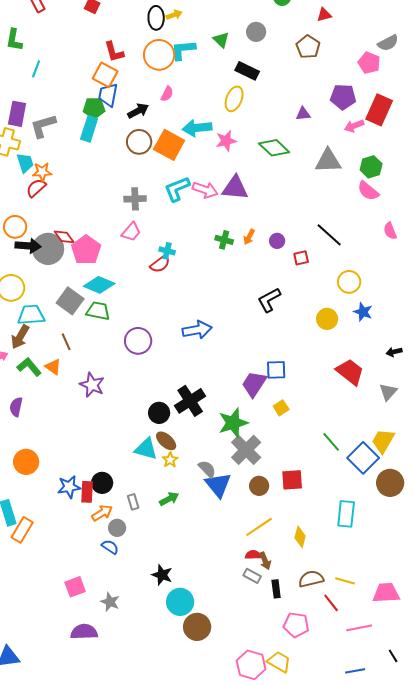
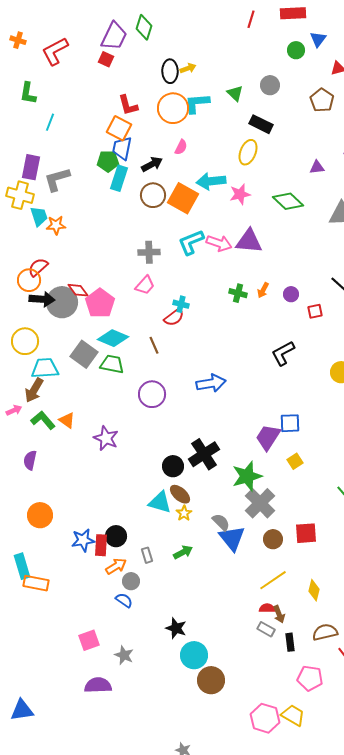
cyan rectangle: (89, 129) -> (119, 178), moved
red semicircle: (36, 188) -> (38, 267), moved
brown line: (66, 342) -> (154, 345), moved
orange rectangle: (22, 530) -> (36, 583), turned 70

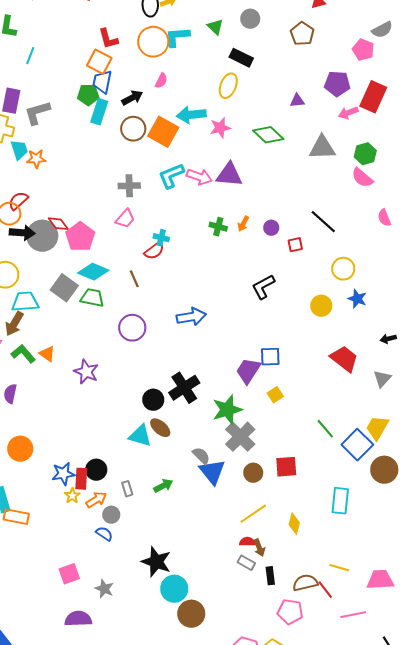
yellow star: (184, 513) -> (72, 496), moved
black star: (176, 628) -> (156, 562), size x1.4
brown semicircle: (325, 632) -> (305, 583), moved

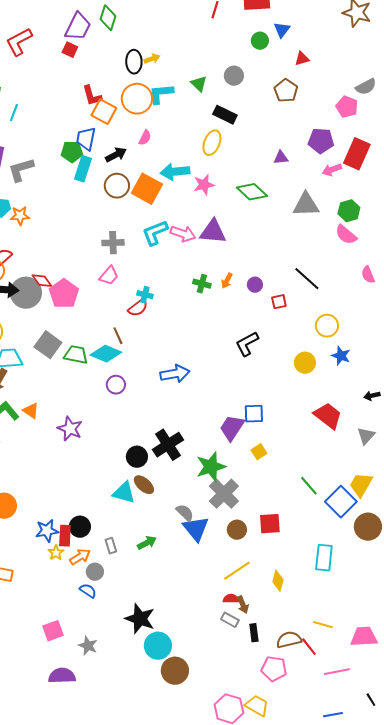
orange square: (99, 62) -> (104, 112), moved
cyan diamond: (93, 272) -> (106, 354), moved
purple circle: (132, 328) -> (116, 385), size x0.7

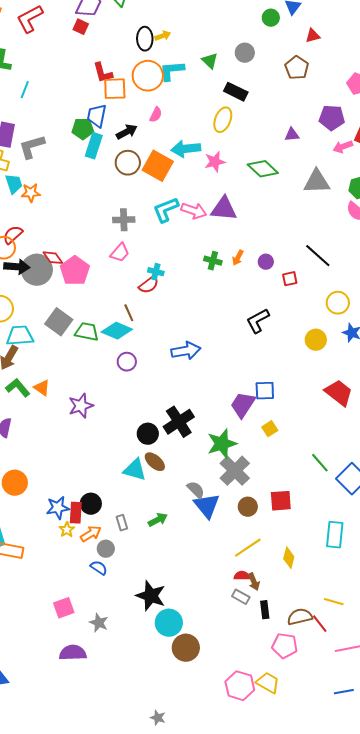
orange square: (104, 112) -> (115, 89), turned -30
purple star: (70, 429) -> (81, 406), turned 30

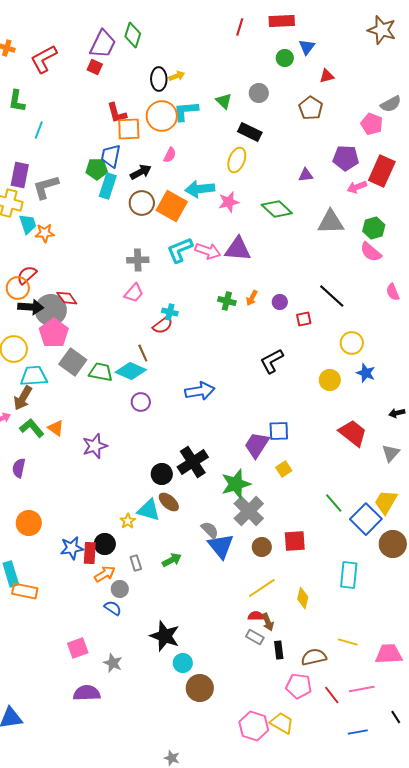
pink pentagon: (75, 271) -> (54, 333), moved
yellow star: (67, 530) -> (128, 521), moved
cyan circle: (169, 623) -> (183, 663), size x0.7
red line: (320, 624) -> (332, 695), moved

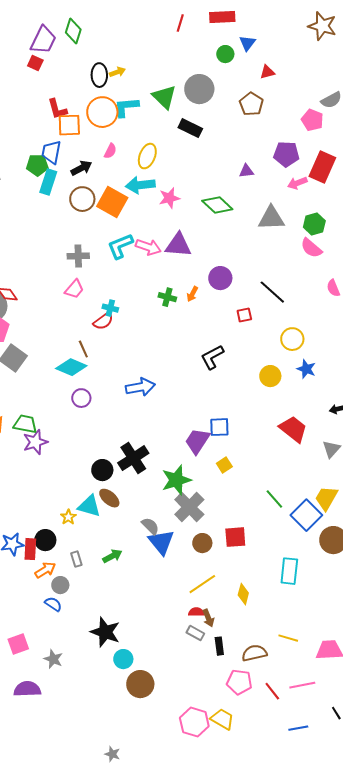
gray circle: (259, 93) -> (199, 89), size x1.5
green triangle: (224, 101) -> (164, 97), size x1.5
yellow ellipse: (237, 160) -> (147, 156), moved
purple circle: (280, 302) -> (220, 278), moved, size x1.5
green trapezoid: (101, 372) -> (25, 424), moved

